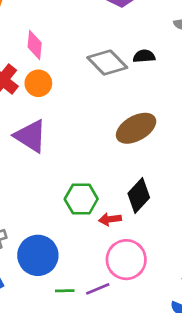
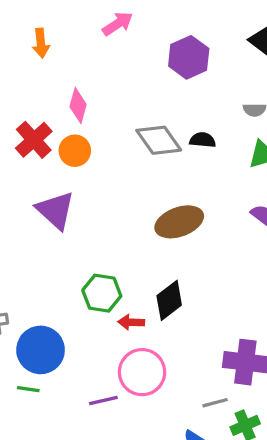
green line: (65, 291) -> (28, 389), moved

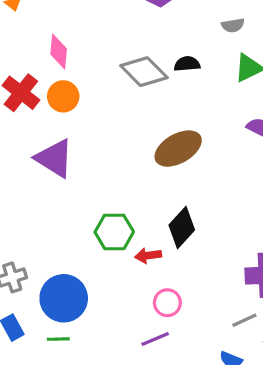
pink circle: (142, 372) -> (167, 303), size x0.6
purple line: (103, 400) -> (155, 339), moved

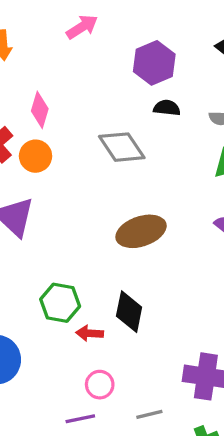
black semicircle: (187, 64) -> (167, 108), moved
black diamond: (182, 227) -> (129, 312), turned -42
gray line: (244, 320) -> (149, 414), moved

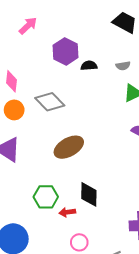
purple hexagon: (154, 63) -> (65, 51), moved
gray diamond: (122, 147) -> (50, 102), moved
brown ellipse: (141, 231) -> (69, 147), moved

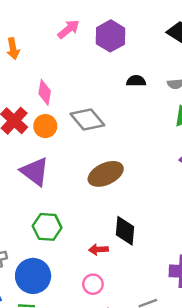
purple hexagon: (65, 51) -> (110, 36), moved
green hexagon: (46, 197) -> (47, 227), moved
pink circle: (79, 242) -> (93, 284), moved

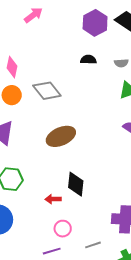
purple hexagon: (110, 36) -> (95, 23), moved
pink circle: (93, 284) -> (63, 229), moved

